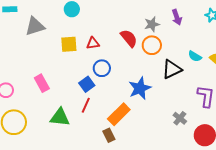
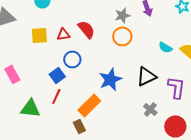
red semicircle: (129, 38) -> (86, 29), moved
black triangle: (172, 69) -> (146, 76), moved

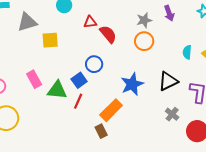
red triangle: (63, 34) -> (90, 22), moved
yellow square: (39, 35) -> (50, 40), moved
cyan semicircle: (165, 47) -> (187, 52), turned 64
green triangle: (30, 108) -> (57, 90), moved

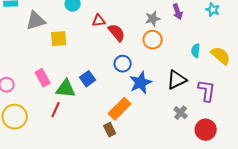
blue circle: (94, 64) -> (123, 64), moved
red line: (78, 101) -> (56, 110), moved

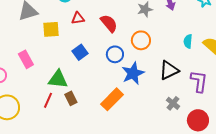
red triangle: (99, 21) -> (78, 18), moved
orange circle: (153, 40) -> (141, 40), moved
pink rectangle: (43, 78) -> (26, 59), moved
blue square: (88, 79) -> (80, 52), moved
brown rectangle: (110, 130) -> (71, 98), moved

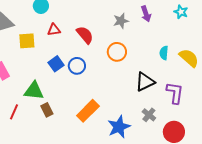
blue circle: (115, 54) -> (77, 66), moved
blue star: (133, 73) -> (119, 127), moved
red line: (48, 100) -> (14, 112), moved

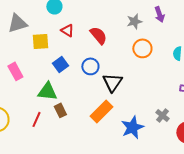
red triangle: (54, 30) -> (67, 30), turned 40
orange circle: (117, 52) -> (142, 48), moved
blue square: (56, 64) -> (60, 64), moved
black triangle: (145, 82) -> (112, 82), moved, turned -30
red line: (14, 112) -> (36, 119), moved

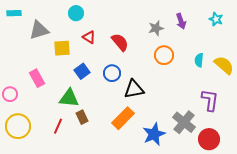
black triangle: (112, 82) -> (134, 89), turned 45
gray cross: (162, 115) -> (184, 122), size x1.6

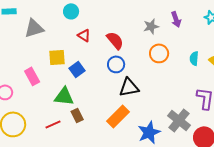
yellow square: (62, 48) -> (57, 57), moved
blue circle: (112, 73) -> (116, 64), moved
red line: (58, 126) -> (53, 124), turned 42

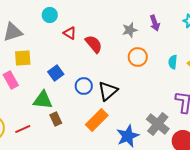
red triangle: (84, 35) -> (70, 33), moved
yellow square: (57, 57) -> (23, 58), moved
blue circle: (116, 64) -> (84, 86), moved
black triangle: (129, 87) -> (108, 91), turned -30
red line: (53, 124) -> (23, 129), moved

